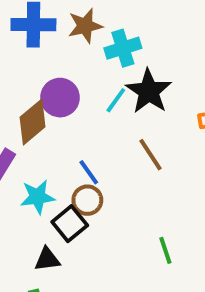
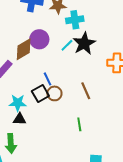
brown line: (151, 155) -> (86, 91), moved
cyan star: (37, 197) -> (18, 103), moved
brown circle: (87, 200) -> (54, 93), moved
black square: (70, 224) -> (40, 93), moved

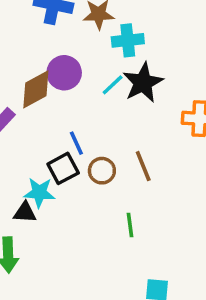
brown circle: (54, 93) -> (102, 171), moved
cyan star: (18, 103) -> (39, 193), moved

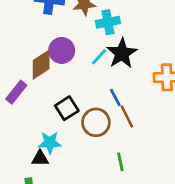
blue line: (76, 143) -> (115, 97), moved
black square: (63, 168) -> (67, 108), moved
brown circle: (102, 171) -> (96, 122), size x1.4

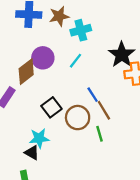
black star: (122, 53) -> (122, 55), moved
black triangle: (40, 158) -> (32, 153), turned 35
green line: (120, 162) -> (99, 134), moved

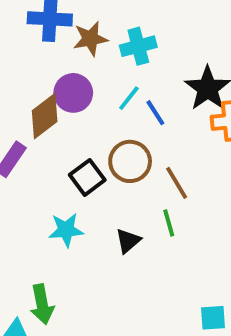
brown star: (59, 16) -> (90, 39), moved
blue line: (93, 95) -> (155, 113), moved
brown circle: (78, 118) -> (130, 161), moved
black triangle: (32, 153) -> (128, 241), moved, turned 49

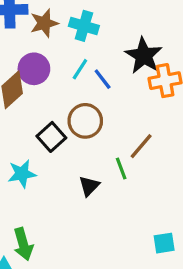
cyan cross: (138, 46) -> (84, 26), turned 36
brown line: (177, 183) -> (141, 146), moved, turned 76
cyan star: (66, 230) -> (22, 174), moved

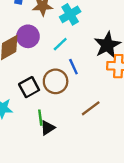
cyan cross: (84, 26) -> (70, 14), turned 30
blue line: (103, 79) -> (73, 67), moved
green line: (121, 168) -> (40, 118), moved

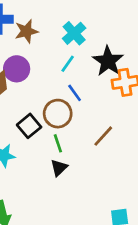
cyan cross: (70, 14) -> (74, 33), moved
cyan line: (60, 44) -> (68, 64), moved
green line: (40, 118) -> (58, 143), moved

